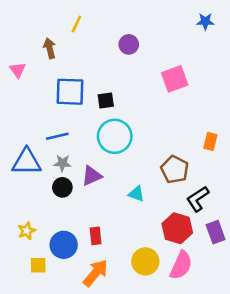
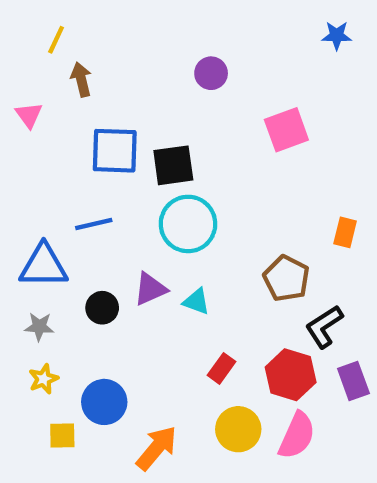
yellow line: (76, 24) -> (56, 40), moved
black square: (106, 101) -> (173, 165), size x1.5
gray star: (62, 163) -> (39, 327), moved
cyan triangle: (136, 194) -> (196, 301), moved
red rectangle: (96, 236) -> (222, 368), moved, turned 42

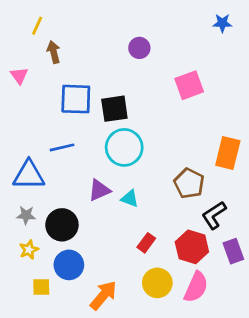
orange rectangle: (345, 232) -> (228, 153), size x1.6
black circle: (102, 308) -> (62, 225), moved, size x1.5

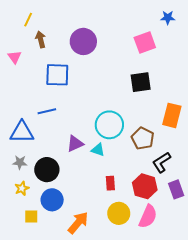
purple circle: (139, 48) -> (83, 41), moved, size x1.6
pink square: (189, 85) -> (145, 43), moved
black square: (114, 109) -> (141, 82), moved
cyan circle: (124, 147) -> (109, 125), moved
red rectangle: (146, 243) -> (110, 183), turned -40

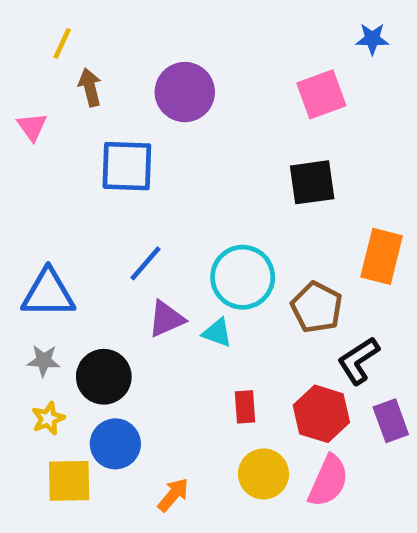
blue line: (47, 111) -> (145, 263), moved, turned -36
yellow square: (31, 216) -> (69, 481), size x1.5
orange arrow: (78, 223) -> (173, 495), size x0.7

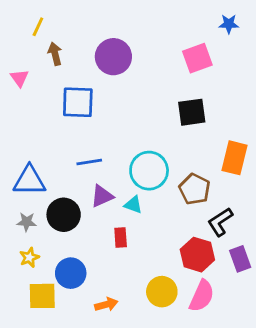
blue line: (145, 263) -> (89, 162), turned 40
black circle: (104, 377) -> (64, 215), moved
red rectangle: (245, 407) -> (121, 238), moved
orange arrow: (173, 495) -> (106, 304), turned 35

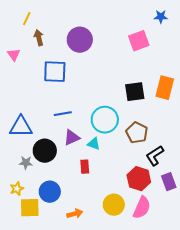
black square: (192, 112) -> (135, 92), moved
orange rectangle: (234, 158) -> (165, 88), moved
gray star: (27, 222) -> (26, 163), moved
yellow star: (29, 257) -> (17, 189), moved

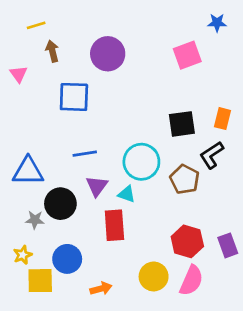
yellow line: (27, 19) -> (36, 25), turned 48
orange rectangle: (165, 88) -> (222, 119), size x0.7
purple triangle: (72, 138) -> (97, 186), turned -30
black L-shape: (155, 156) -> (212, 155), moved
red rectangle: (85, 167) -> (114, 225), size x1.6

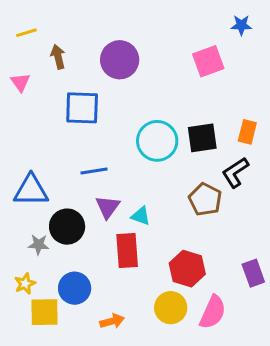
yellow line: (36, 25) -> (26, 33), moved
cyan circle: (141, 162) -> (157, 141), moved
red hexagon: (187, 241) -> (187, 269), moved

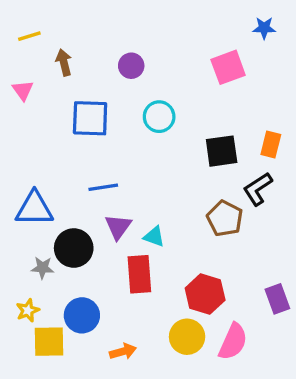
purple circle: (120, 60) -> (131, 66), size x0.6
cyan circle: (157, 141) -> (159, 117), moved, size x0.7

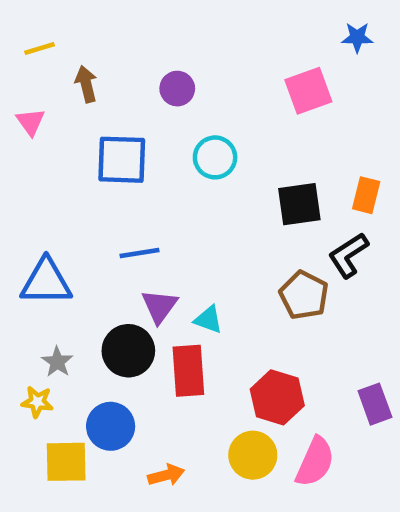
black circle: (74, 248) -> (128, 351), moved
gray star: (42, 268) -> (57, 362), turned 30
yellow star: (28, 310) -> (37, 402), moved, turned 30

